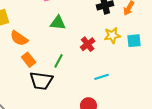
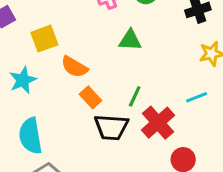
red cross: (88, 44) -> (158, 123), moved, size x1.5
cyan line: (102, 77) -> (197, 97), moved

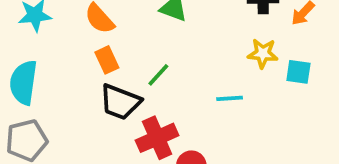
red cross: (158, 123) -> (157, 138), moved

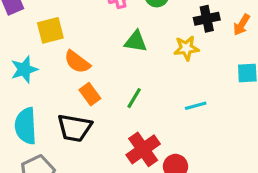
yellow star: (263, 53) -> (186, 48), moved
black trapezoid: (120, 102) -> (74, 128), moved

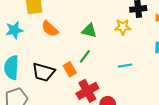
green triangle: (136, 41) -> (89, 31), moved
orange rectangle: (90, 94) -> (70, 69), moved

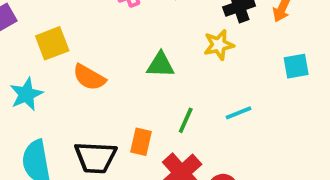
green line: (85, 56) -> (186, 120), moved
orange rectangle: (70, 69) -> (141, 142), turned 56

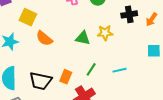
yellow square: (52, 43) -> (28, 17), turned 36
yellow star: (219, 45) -> (105, 33), moved

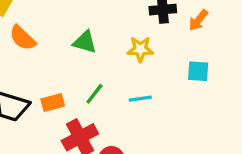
yellow star: (105, 33) -> (140, 49), moved
orange rectangle: (66, 77) -> (53, 103), turned 48

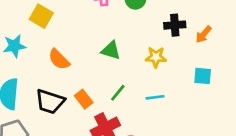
orange semicircle: (23, 38) -> (59, 59), moved
orange rectangle: (53, 103) -> (84, 99), turned 66

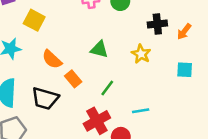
yellow star: (156, 57) -> (141, 54), turned 30
cyan line: (155, 97) -> (141, 111), moved
orange rectangle: (84, 99) -> (73, 79), moved

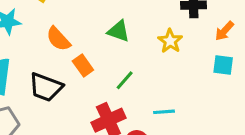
orange arrow: (184, 31) -> (224, 31), moved

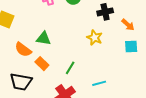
green triangle: (118, 31) -> (43, 38), moved
orange arrow: (224, 31) -> (128, 25), turned -80

